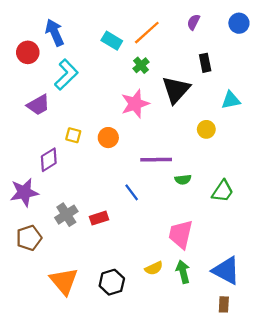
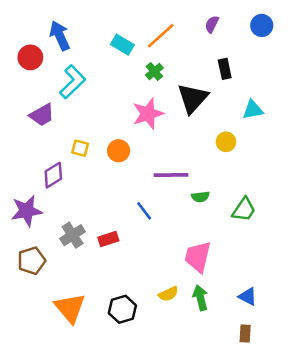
blue triangle: (226, 271) -> (248, 296), size x0.6

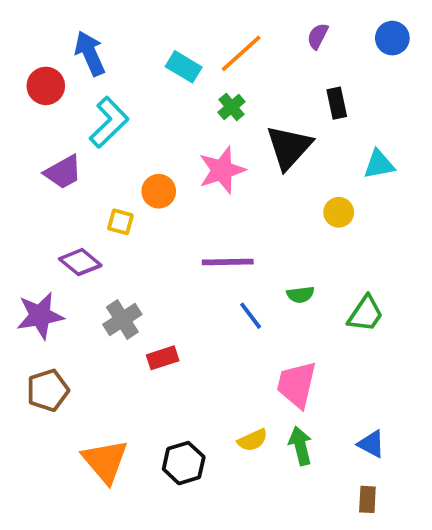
orange circle: (119, 151) -> (159, 191), moved
purple diamond: (53, 175) -> (80, 262), turned 72
purple line: (171, 175) -> (228, 262), moved
blue line: (144, 211) -> (251, 316), moved
gray cross: (73, 235) -> (122, 319), moved

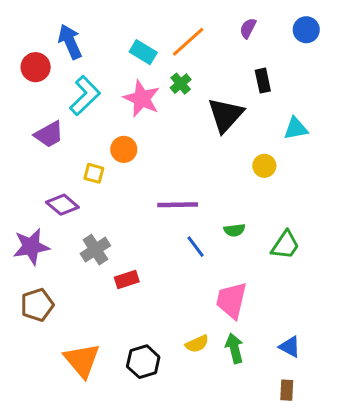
pink star: (222, 170) -> (142, 99), moved, turned -30

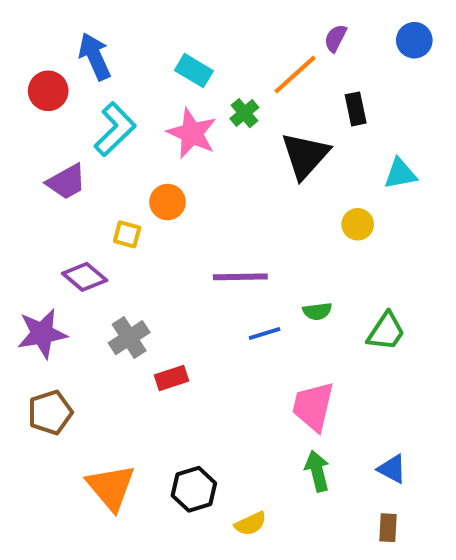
orange line: (188, 42) -> (295, 75), moved
blue line: (196, 247) -> (265, 334), turned -70
yellow semicircle: (197, 344) -> (250, 524), moved

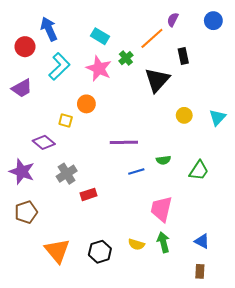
cyan triangle: (400, 174) -> (218, 117), moved, turned -36
purple trapezoid: (66, 182) -> (22, 88), moved
purple star: (42, 334) -> (22, 172), turned 30
yellow semicircle: (250, 524) -> (136, 244), moved, turned 42

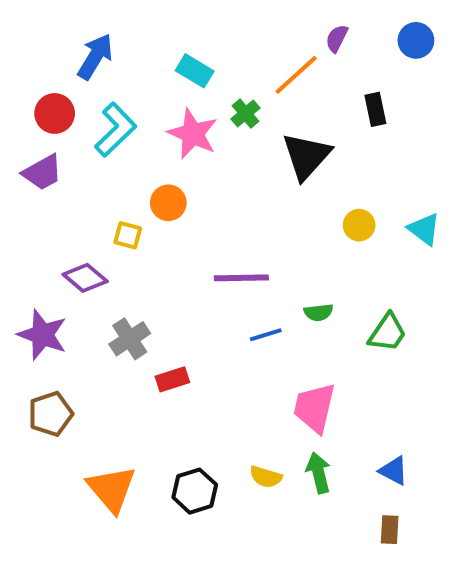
blue arrow: (49, 29) -> (95, 57), turned 55
red circle: (25, 47) -> (55, 113), moved
black rectangle: (183, 56) -> (375, 109), moved
cyan triangle: (218, 117) -> (424, 229), turned -36

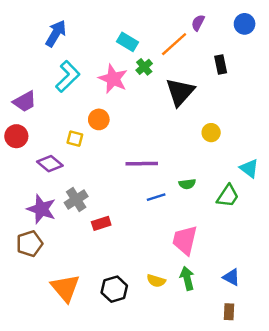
cyan rectangle: (195, 71) -> (127, 42), moved
red circle: (55, 113) -> (16, 136), moved
cyan triangle: (424, 229) -> (249, 168), moved
purple star: (42, 335) -> (41, 209), moved

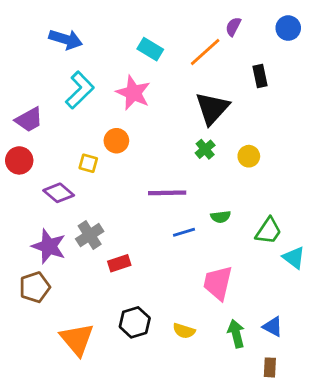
blue arrow: (56, 33) -> (66, 39), turned 76
green cross: (144, 67) -> (205, 149), moved
cyan triangle: (249, 168) -> (294, 258), moved
green arrow: (187, 278) -> (236, 334), moved
black hexagon: (114, 289) -> (135, 322), moved

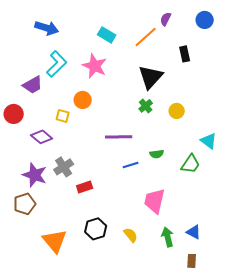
purple trapezoid: (29, 120) -> (33, 85), moved
cyan triangle: (294, 258) -> (209, 141), moved
yellow semicircle: (184, 331) -> (131, 235), turned -147

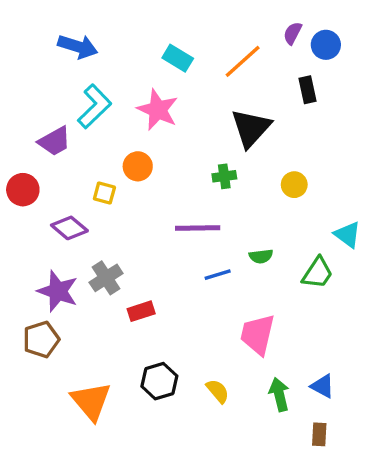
purple semicircle: (166, 19) -> (293, 33), moved
blue circle: (205, 20) -> (326, 45), moved
green cross: (146, 106) -> (224, 176), moved, turned 32

